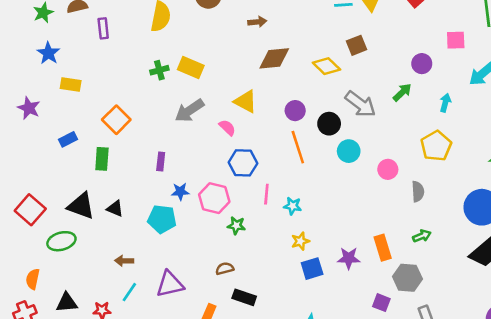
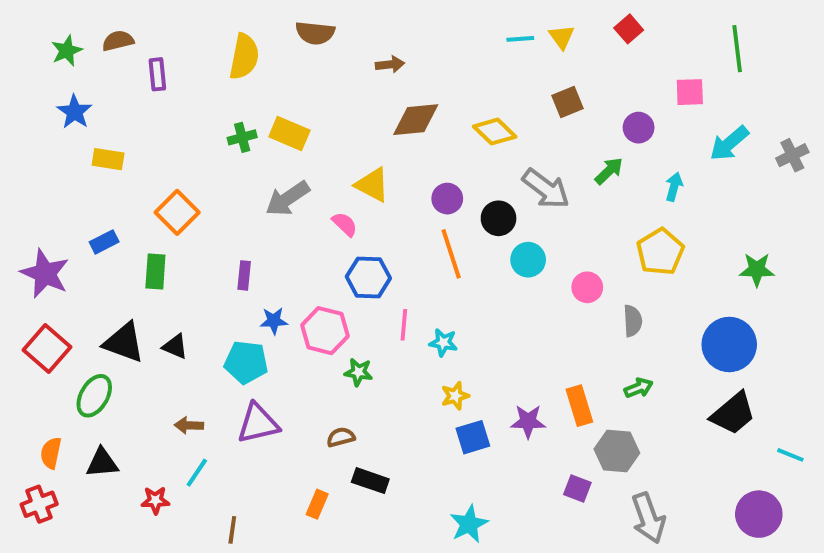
brown square: (357, 45) -> (568, 102), moved
purple star: (29, 108) -> (45, 274), moved, size x1.4
green ellipse: (61, 241) -> (94, 396), turned -44
purple triangle: (170, 284) -> (258, 423), moved
black triangle: (67, 303) -> (102, 463), moved

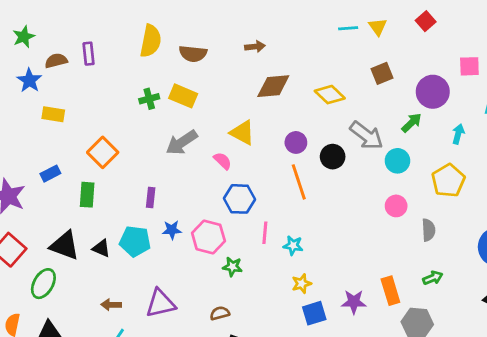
brown semicircle: (315, 33) -> (193, 54), moved
brown semicircle: (118, 41) -> (56, 61), moved
purple circle: (639, 128) -> (433, 92), size x1.5
cyan circle: (528, 260) -> (397, 161), moved
cyan pentagon: (246, 362) -> (135, 241), moved

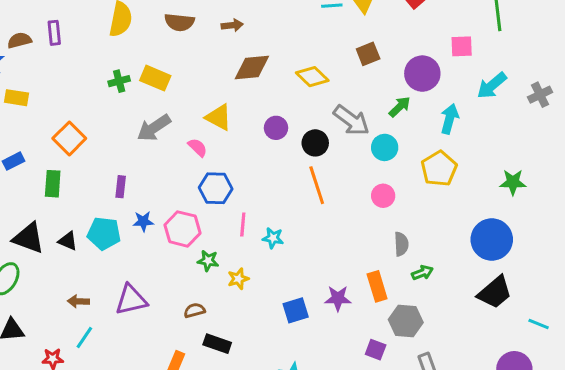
brown semicircle: (193, 54) -> (179, 22), moved
cyan arrow: (458, 134) -> (450, 119), size x1.4
orange line: (299, 182) -> (317, 185), moved
gray semicircle: (429, 230) -> (401, 244), moved
yellow star: (302, 284) -> (238, 279), moved

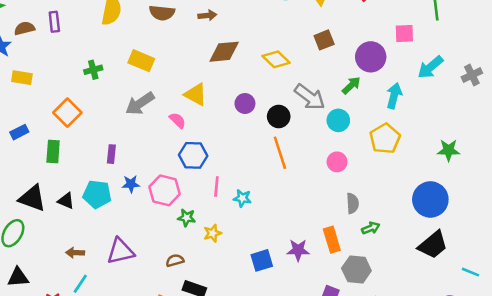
green cross: (119, 81) -> (93, 70), moved

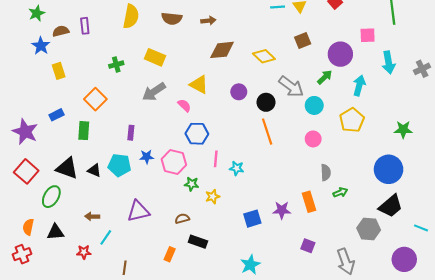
cyan arrow: (430, 67) -> (389, 62), turned -60
yellow rectangle: (22, 78) -> (59, 71), turned 63
brown arrow: (75, 253) -> (92, 216), moved
gray hexagon: (356, 270) -> (369, 229), moved

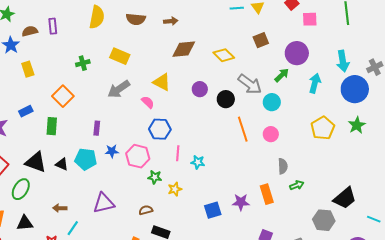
pink square: (368, 35) -> (310, 19), moved
yellow pentagon: (352, 120) -> (323, 128), moved
green star: (403, 130) -> (357, 125), turned -30
orange line: (267, 132) -> (243, 129), moved
blue circle: (389, 169) -> (355, 89), moved

